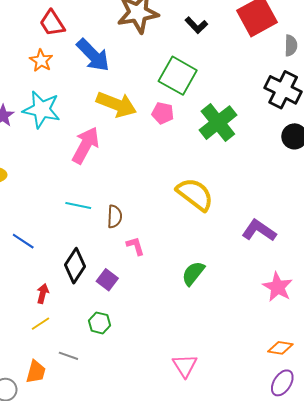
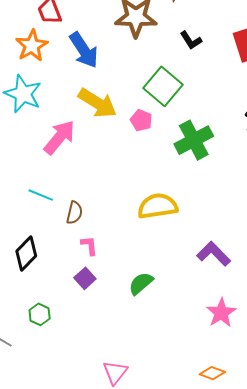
orange star: (41, 60) -> (32, 46), size x1.4
yellow semicircle: (195, 194) -> (158, 206), turned -57
purple square: (107, 280) -> (85, 278), moved

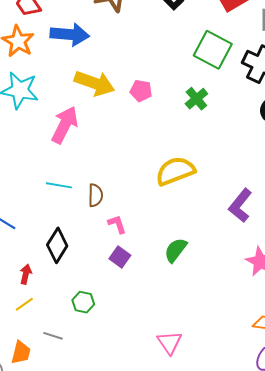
blue arrow: (84, 50) -> (70, 34), turned -39
green square: (163, 86) -> (213, 50), moved
green cross: (194, 140) -> (196, 99), size x0.6
purple L-shape: (214, 254) -> (240, 205), turned -84

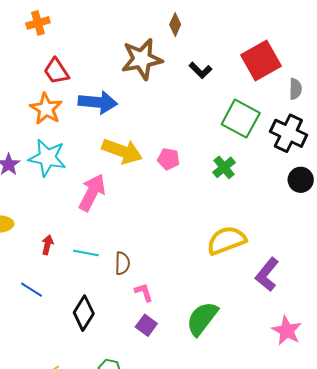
yellow semicircle: (175, 171) -> (226, 240), moved
green semicircle: (176, 250) -> (202, 319), size x1.4
red arrow: (26, 274) -> (47, 245), moved

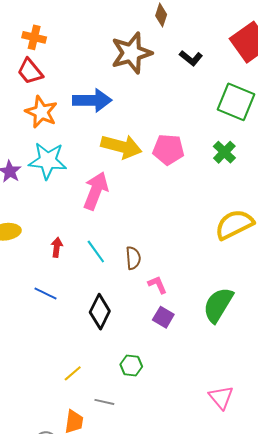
orange cross: (38, 23) -> (34, 37), moved, turned 35
red trapezoid: (56, 71) -> (30, 71), moved
pink pentagon: (169, 159) -> (168, 150), size x1.4
cyan line: (86, 253) -> (96, 252), turned 50

